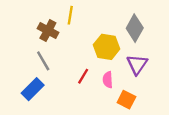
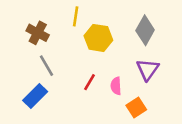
brown cross: (48, 30) -> (38, 33), moved
yellow hexagon: (107, 47) -> (98, 38), moved
orange square: (126, 100) -> (136, 107), turned 30

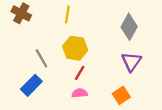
brown cross: (38, 33) -> (21, 13), moved
yellow hexagon: (98, 38) -> (75, 48), moved
pink semicircle: (116, 86) -> (80, 93), moved, turned 88

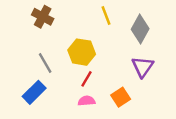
brown cross: (21, 13) -> (43, 17), moved
yellow line: (67, 14) -> (106, 16), moved, turned -30
orange square: (121, 95) -> (121, 97), moved

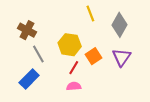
brown cross: (43, 17) -> (27, 30), moved
orange square: (121, 97) -> (94, 56), moved

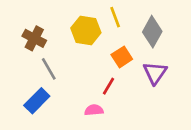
yellow hexagon: (70, 45) -> (86, 30), moved
orange square: (94, 56) -> (122, 57), moved
red line: (74, 68) -> (109, 86), moved

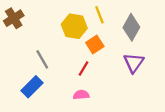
brown cross: (34, 38) -> (14, 18), moved, turned 30
orange square: (122, 57) -> (95, 44), moved
red line: (109, 86) -> (83, 68), moved

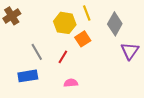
purple triangle: (134, 63) -> (130, 51), moved
red line: (83, 68) -> (63, 57), moved
blue rectangle: (32, 87) -> (28, 76), turned 36

